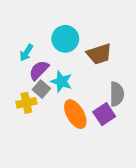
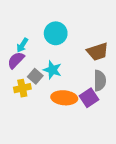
brown trapezoid: (99, 54) -> (98, 52), moved
purple semicircle: (39, 70) -> (16, 60), moved
orange ellipse: (75, 114) -> (64, 98), turned -55

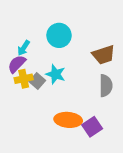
yellow cross: (22, 88) -> (24, 79), moved
orange ellipse: (64, 98) -> (68, 120), moved
purple square: (89, 98) -> (92, 127), moved

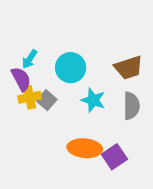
cyan circle: (59, 35) -> (71, 68), moved
purple semicircle: (17, 64) -> (21, 79), turned 108
cyan star: (56, 74) -> (93, 100), moved

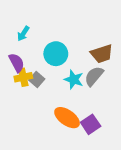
cyan arrow: (30, 59) -> (23, 34), moved
gray semicircle: (131, 106) -> (94, 76), moved, turned -140
orange ellipse: (85, 148) -> (67, 118), turned 30

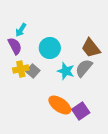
brown trapezoid: (102, 54) -> (91, 48), turned 70
purple semicircle: (17, 63) -> (15, 46), moved

